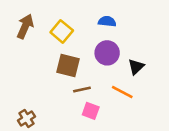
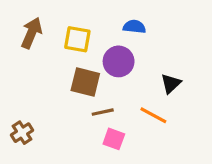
yellow square: (62, 31) -> (77, 39), turned -30
purple circle: (107, 53) -> (119, 61), moved
brown cross: (26, 118) -> (22, 133), moved

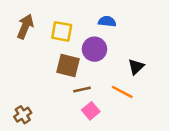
brown cross: (22, 133) -> (23, 115), moved
pink square: (114, 139) -> (91, 111), turned 30

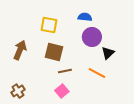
brown arrow: (25, 26) -> (20, 50), moved
purple circle: (94, 49) -> (92, 37), moved
pink square: (91, 111) -> (62, 91), moved

